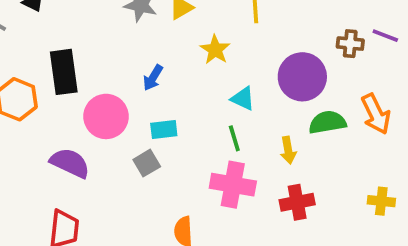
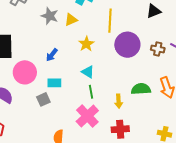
purple circle: (302, 77) -> (127, 45), moved
cyan triangle: (243, 99) -> (88, 72), moved
pink cross: (233, 185) -> (87, 116), turned 30

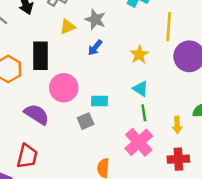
yellow triangle: (71, 20) -> (68, 27), moved
blue arrow: (52, 55) -> (95, 48), moved

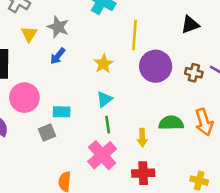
yellow triangle: (68, 27) -> (29, 34), turned -35
cyan triangle: (140, 89) -> (104, 99), turned 49

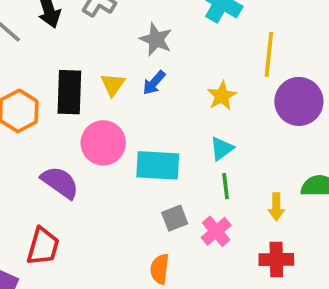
yellow triangle: (29, 34) -> (113, 85), moved
cyan rectangle: (62, 112) -> (158, 165), size x1.6
gray square: (47, 132) -> (175, 218), moved
pink cross: (102, 155) -> (216, 231), size x0.7

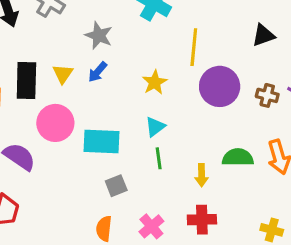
pink cross: (216, 231) -> (151, 226), moved

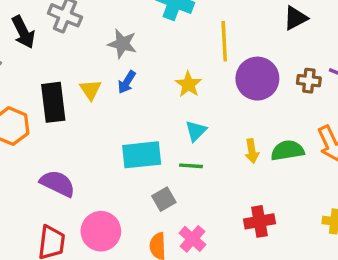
pink circle: (55, 123) -> (101, 231), moved
green line: (159, 158) -> (191, 166), moved, turned -70
yellow arrow: (202, 175) -> (252, 151), moved
pink cross: (151, 226) -> (192, 239), moved

